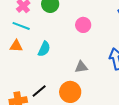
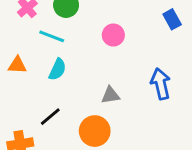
cyan line: (21, 26) -> (52, 36), moved
black line: (39, 91) -> (50, 117), moved

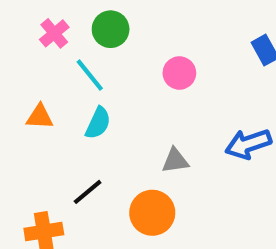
cyan line: (52, 36) -> (90, 75), turned 30
blue arrow: (161, 84) -> (248, 144), turned -96

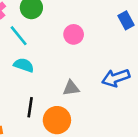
cyan semicircle: (98, 123) -> (24, 65), turned -96
black line: (88, 192) -> (30, 107), moved, turned -42

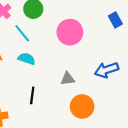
pink circle: (74, 34) -> (70, 32), size x1.5
orange circle: (57, 120) -> (82, 107), moved

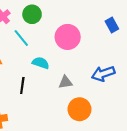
cyan semicircle: (27, 59) -> (41, 63), moved
black line: (32, 95) -> (22, 85), moved

